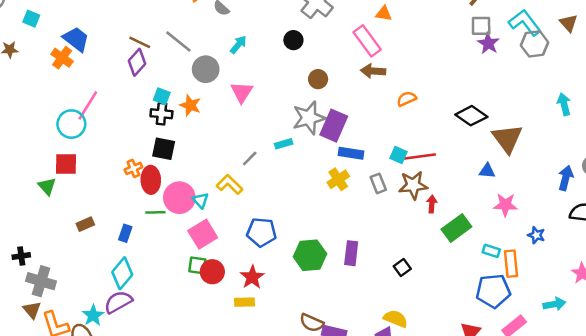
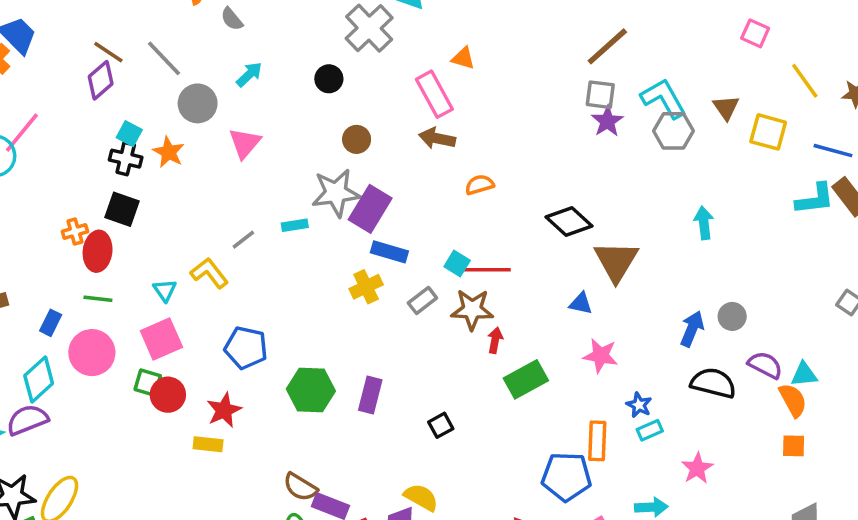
gray rectangle: (378, 183) -> (422, 300), turned 66
pink circle: (179, 198) -> (92, 353), moved
cyan rectangle: (491, 251) -> (650, 430), moved, turned -49

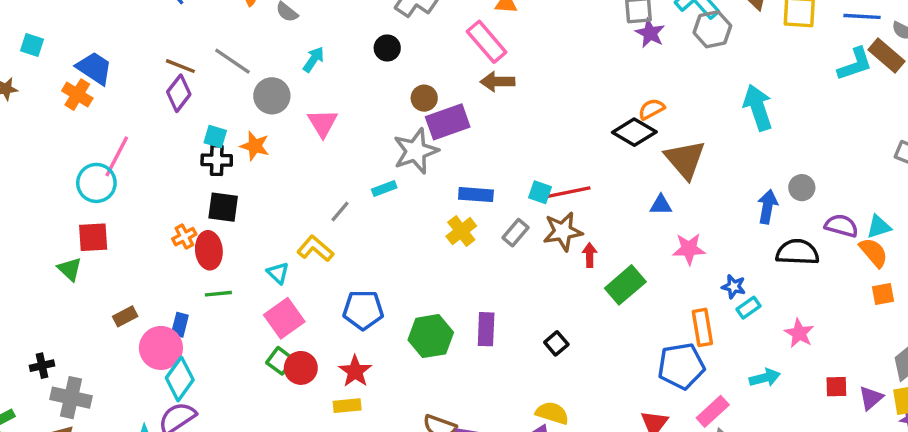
orange semicircle: (479, 185) -> (651, 109), moved
purple rectangle: (370, 209) -> (448, 122), moved, turned 51
cyan arrow: (704, 223) -> (758, 108), size x1.5
pink circle: (92, 353) -> (161, 348), moved
green square: (148, 383) -> (280, 361), turned 32

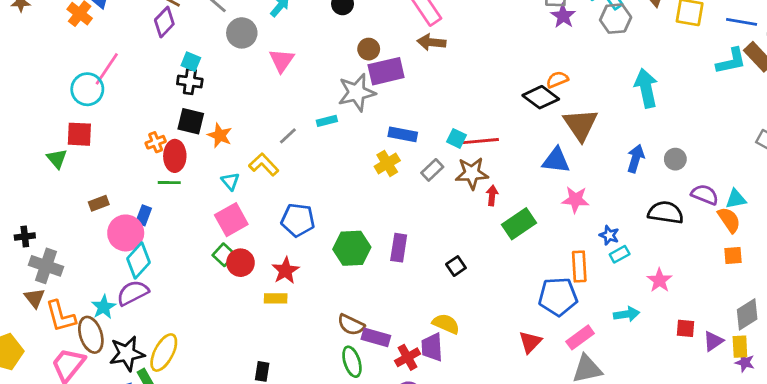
orange star: (255, 146) -> (220, 135), moved
blue triangle: (661, 205) -> (556, 160), size x1.5
blue arrow: (768, 207) -> (636, 159), moved
green line: (218, 294) -> (169, 183), moved

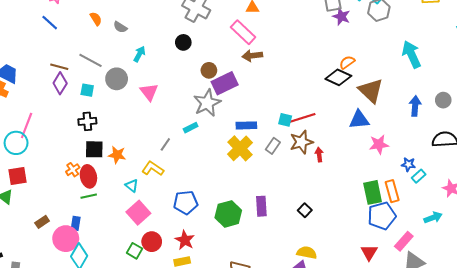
cyan square: (191, 62) -> (87, 90), moved
yellow cross: (387, 163) -> (240, 148), size x1.4
green rectangle: (519, 224) -> (373, 192), moved, turned -55
green square: (224, 255) -> (135, 251), moved

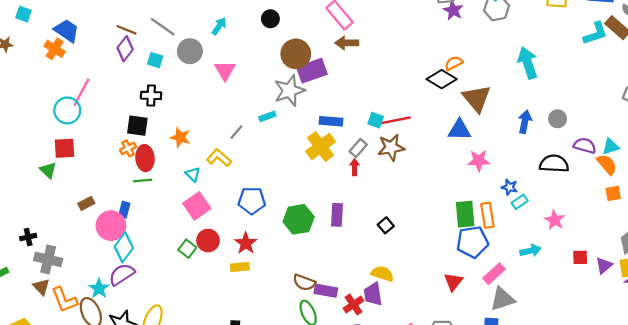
brown circle: (209, 70) -> (296, 54), size x1.6
black square: (94, 149) -> (137, 126), moved
red arrow: (319, 155) -> (355, 167), moved

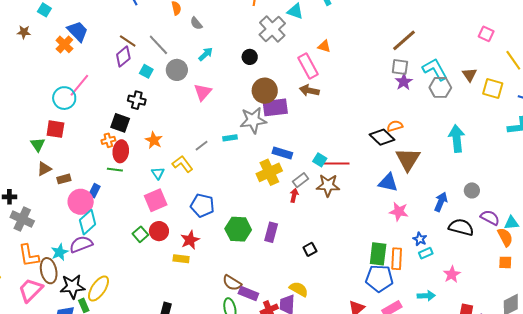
blue arrow: (525, 122) -> (441, 202), moved
brown triangle: (41, 287) -> (44, 169), moved, turned 35

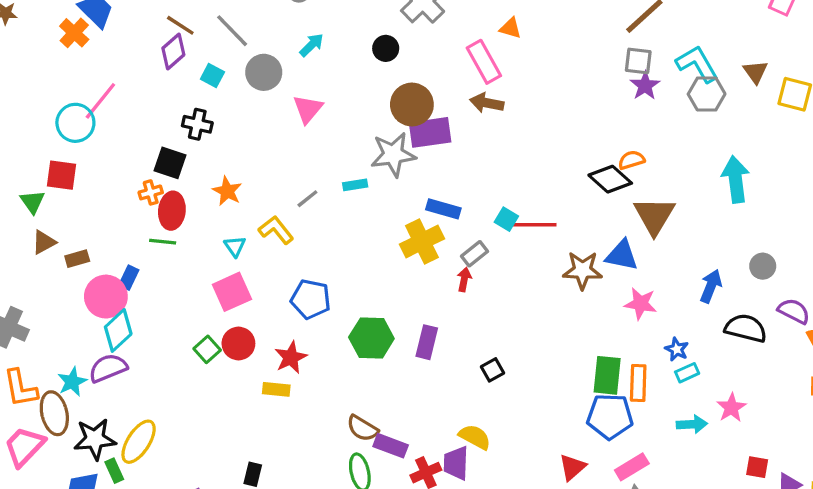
brown star: (328, 185) -> (582, 270), moved
cyan arrow: (426, 296) -> (692, 424), moved

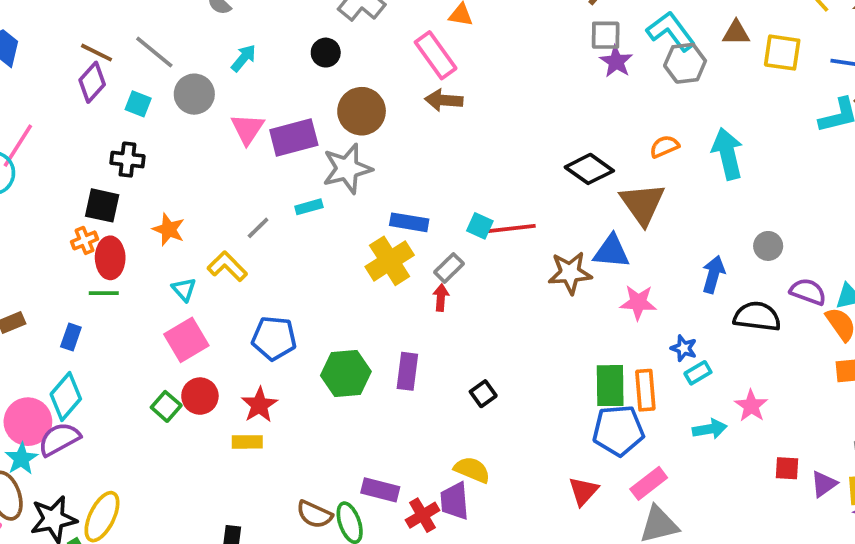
brown triangle: (755, 72) -> (736, 33), turned -48
purple rectangle: (430, 132) -> (294, 137), moved
orange semicircle: (631, 160) -> (664, 147), moved
pink circle: (106, 297) -> (28, 422), moved
brown semicircle: (362, 428) -> (314, 514), moved

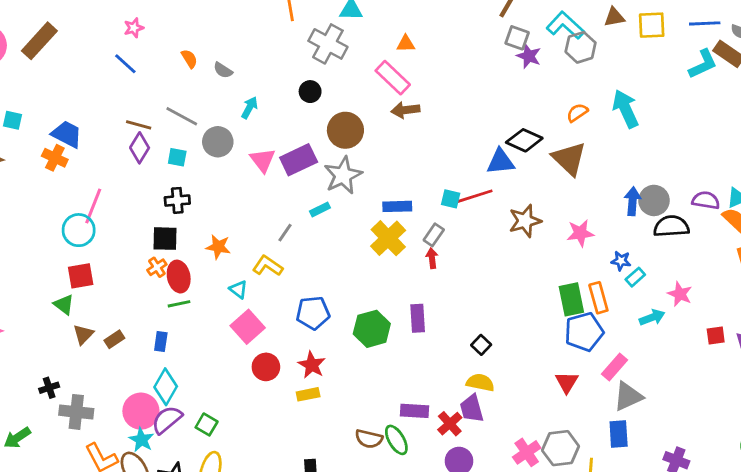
gray square: (606, 35) -> (517, 38), turned 30
gray circle: (768, 246) -> (654, 200), moved, size x1.4
blue triangle: (612, 251) -> (501, 162), moved
black square: (483, 394) -> (481, 345), moved
green square: (166, 406) -> (207, 424), moved

